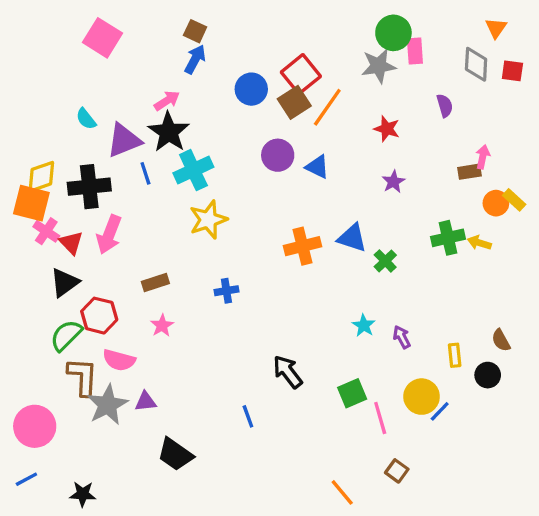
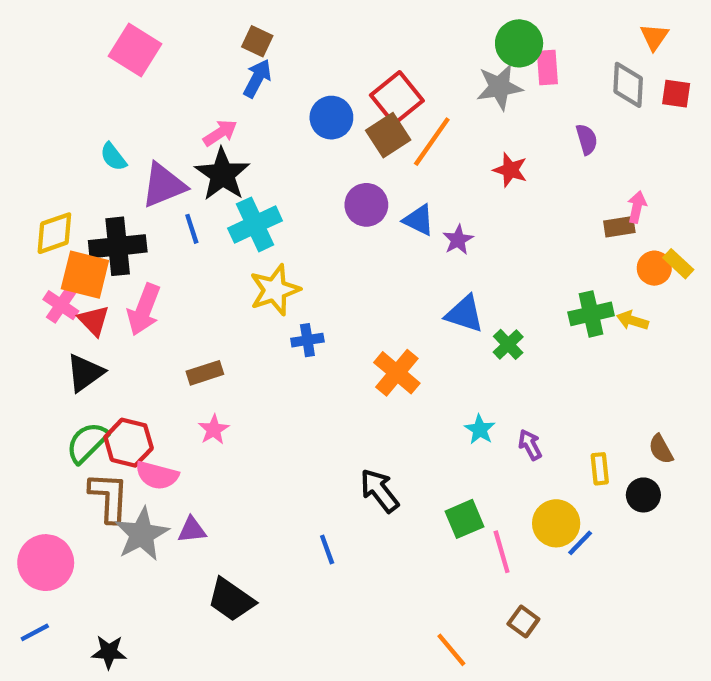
purple star: (393, 182) -> (458, 240), moved
orange square: (31, 203) -> (85, 275), moved
orange cross: (303, 246) -> (397, 373), moved, turned -36
blue cross: (226, 291) -> (307, 340), moved
red hexagon: (99, 316) -> (129, 443), moved

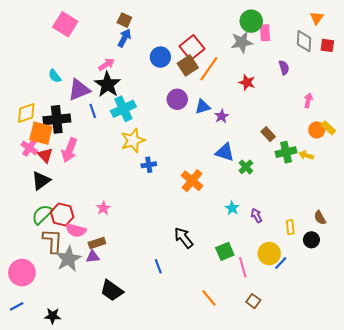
blue triangle: (419, 220) -> (203, 107), turned -42
brown rectangle: (619, 227) -> (268, 134), moved, turned 56
brown rectangle: (205, 373) -> (97, 243), moved
orange line: (451, 650) -> (209, 298), moved

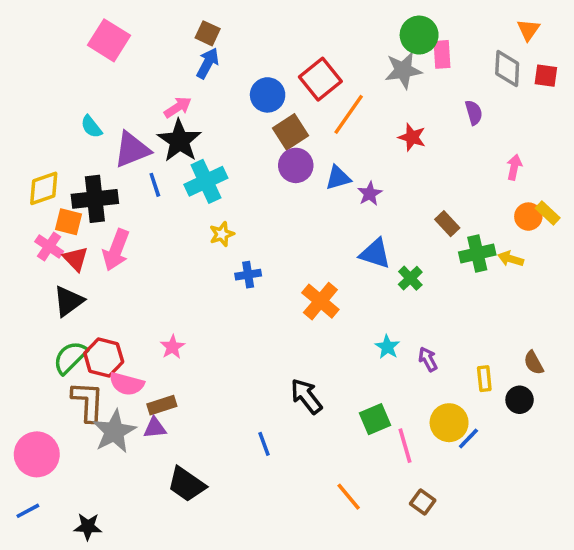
brown square: (188, 65) -> (290, 132), moved
orange square: (41, 133) -> (68, 222), size x0.7
yellow star: (133, 140) -> (222, 234), size x0.6

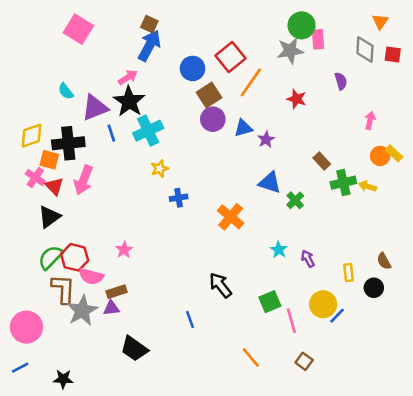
blue arrow: (208, 63) -> (149, 46), size x1.4

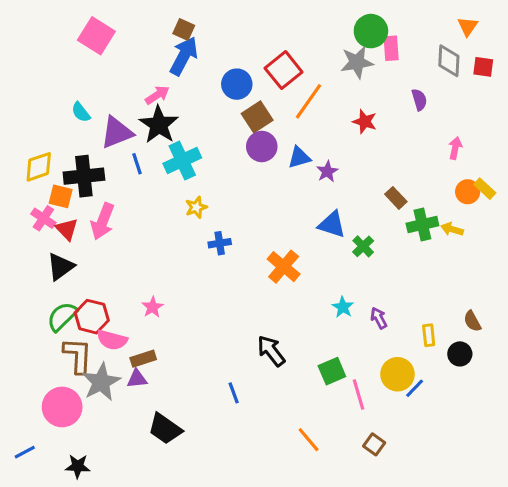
pink circle: (26, 327) -> (62, 407), moved

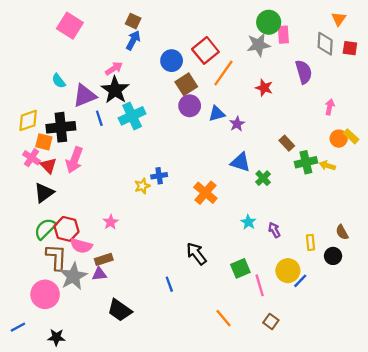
blue arrow: (184, 56) -> (133, 40), size x0.7
purple semicircle: (419, 100) -> (304, 72), size x1.5
yellow star: (196, 207) -> (142, 186), moved

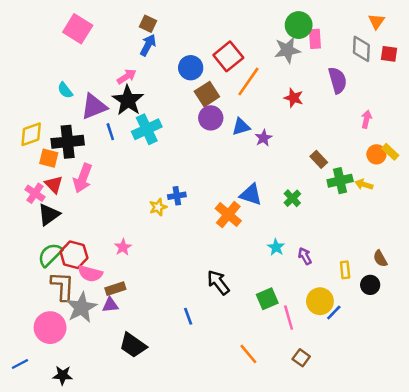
pink cross: (32, 158) -> (35, 193), moved
blue triangle: (240, 162) -> (251, 195), moved

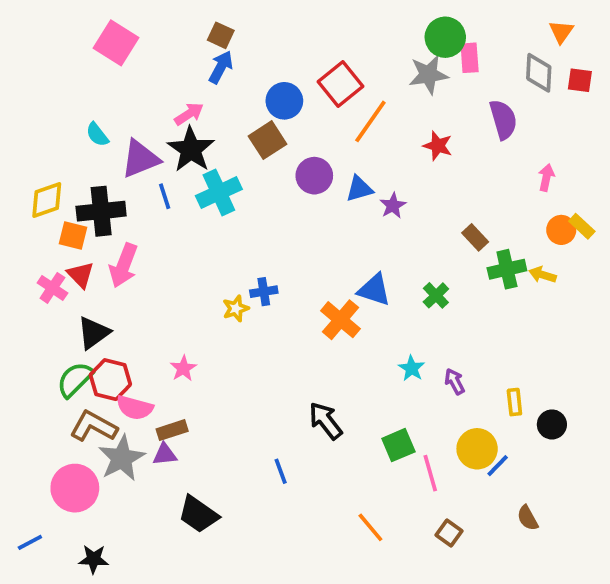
brown square: (207, 94) -> (268, 140), moved
black triangle: (49, 215) -> (94, 333), moved
brown semicircle: (380, 259) -> (528, 518), moved
brown L-shape: (63, 286) -> (94, 426), turned -64

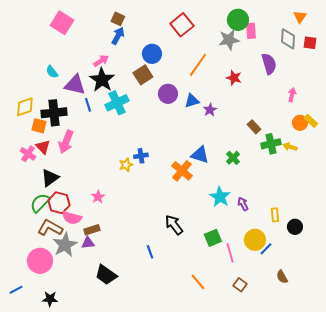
red square: (340, 84) -> (182, 25), moved
purple triangle: (140, 159) -> (75, 85), turned 35
cyan star: (412, 368) -> (220, 197), size x1.5

